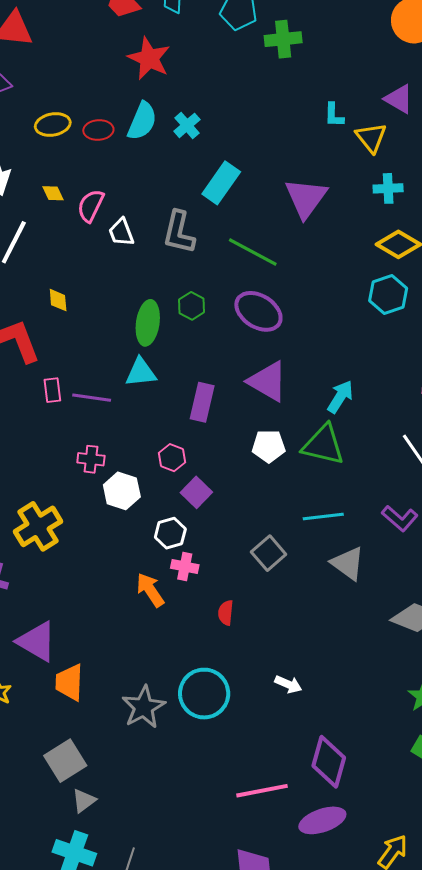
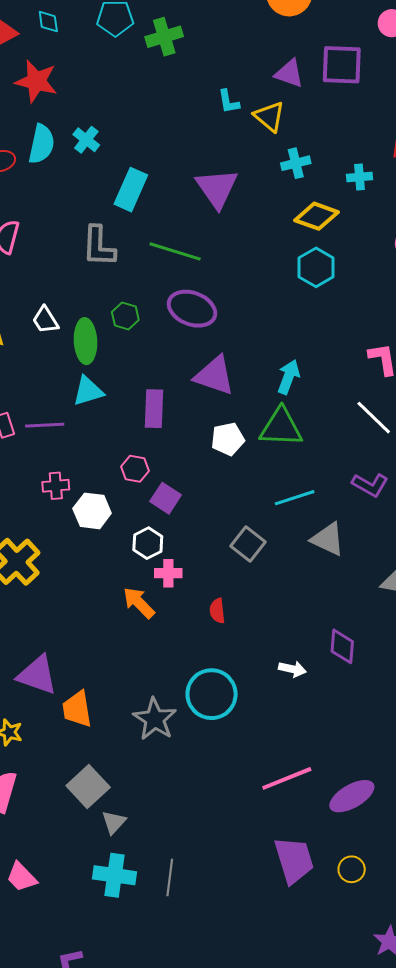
white trapezoid: (121, 232) -> (45, 320), moved
purple diamond: (329, 762) -> (342, 646), moved, size x0.7

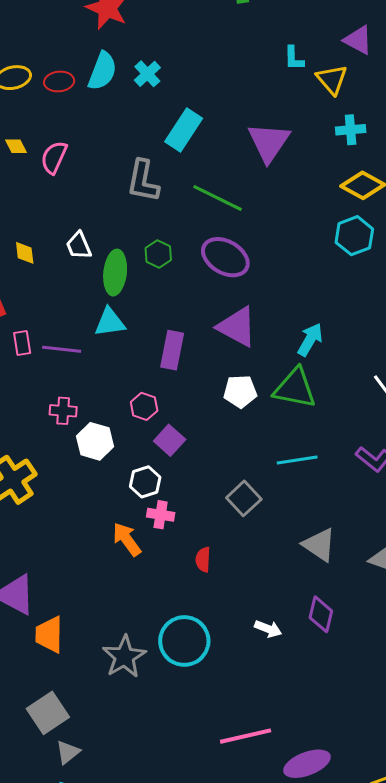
gray triangle: (328, 539) -> (319, 545), moved

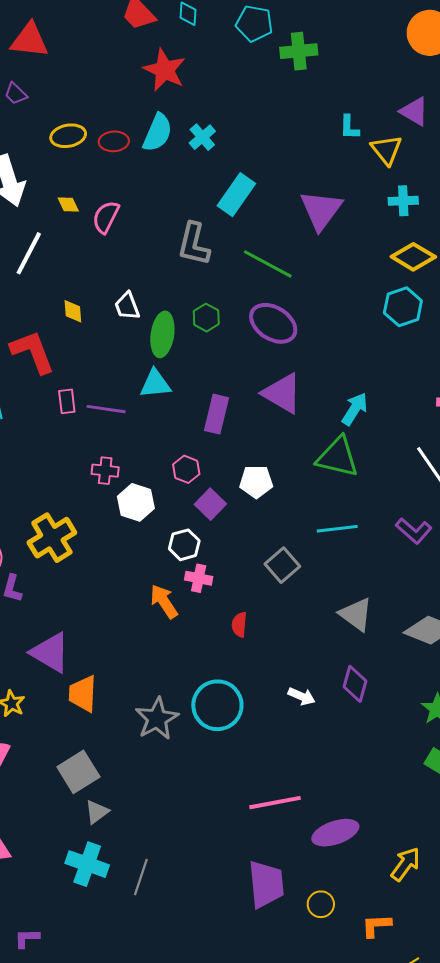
white pentagon: (240, 391) -> (256, 482), moved

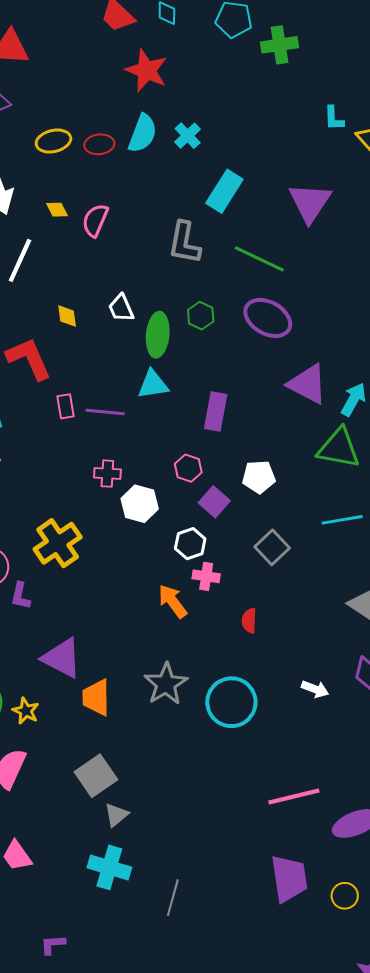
purple triangle: (282, 393) -> (308, 384), moved
gray square: (282, 565) -> (272, 547), moved
gray star: (157, 719) -> (166, 684), moved
gray line: (141, 877) -> (173, 898), moved

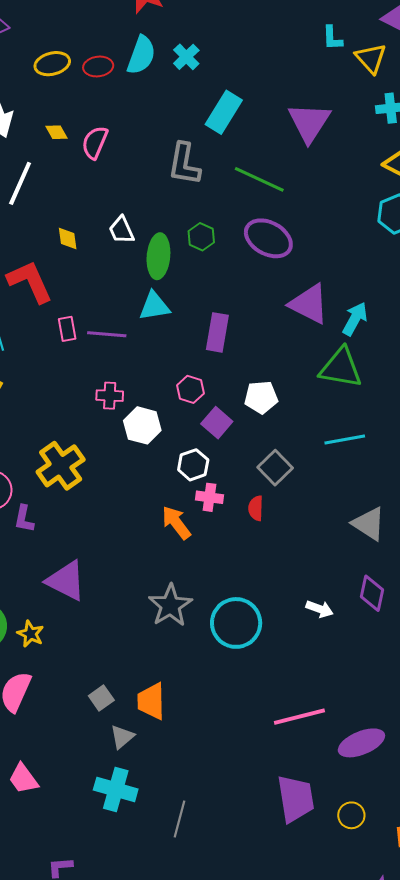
red semicircle: (249, 621) -> (256, 508), moved
orange trapezoid: (96, 697) -> (151, 701), moved
gray square: (96, 776) -> (101, 698), size x0.6

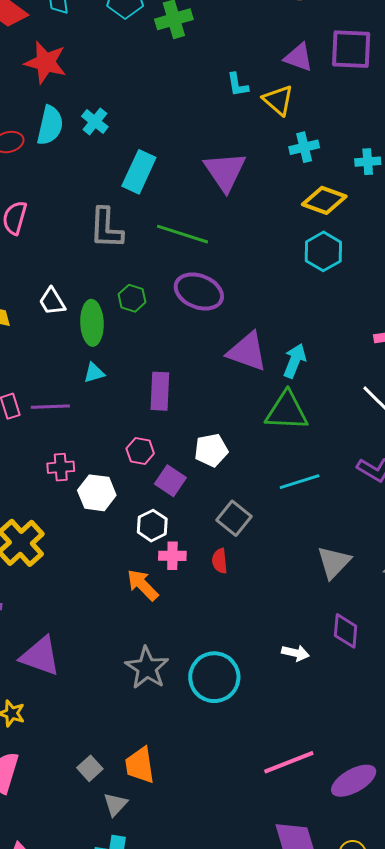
cyan triangle: (154, 306) -> (94, 373), size x0.7
gray triangle: (369, 524) -> (334, 562), turned 48

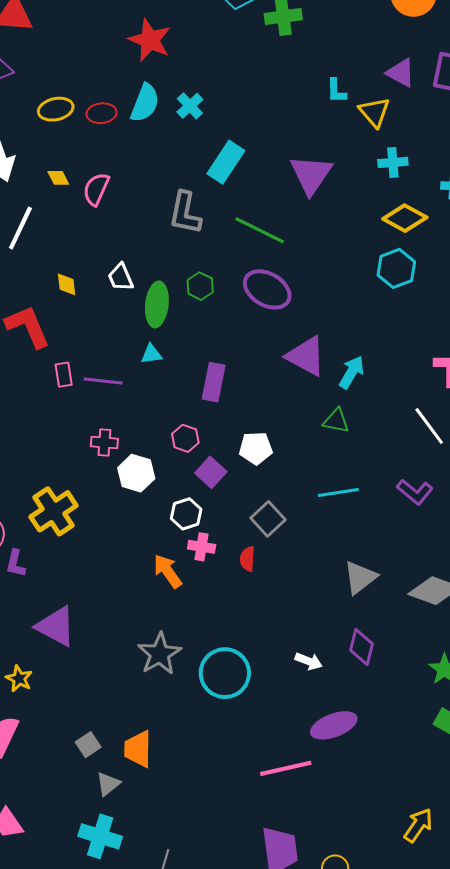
green triangle: (287, 411) -> (336, 421), size x0.6
purple ellipse: (354, 781) -> (334, 725), moved

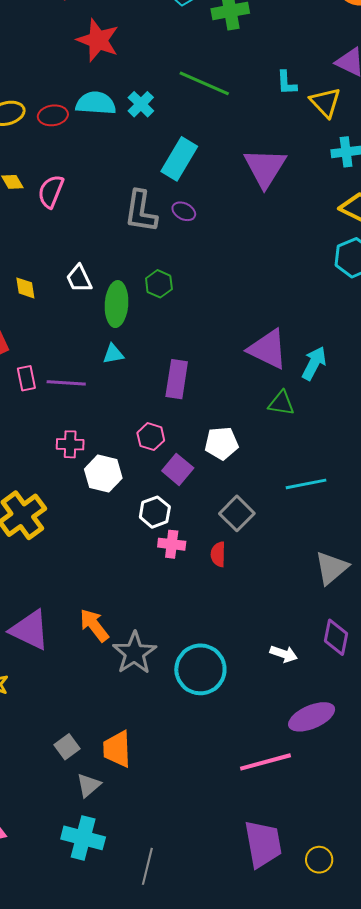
cyan semicircle: (145, 103) -> (96, 103), turned -105
green line: (260, 230) -> (204, 83), moved
purple ellipse: (267, 289) -> (184, 211), moved, size x0.5
green triangle: (336, 421) -> (281, 403), moved
orange arrow: (168, 571) -> (94, 625), moved

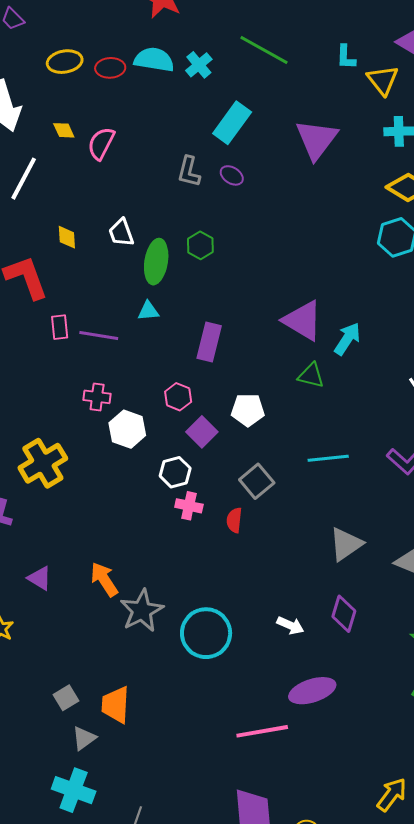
gray L-shape: (141, 211) -> (189, 172), size x0.7
purple triangle: (30, 630) -> (40, 578), size x0.6

